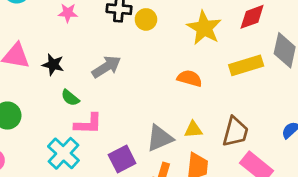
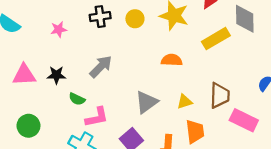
yellow circle: (146, 19) -> (135, 19), moved
gray triangle: (160, 138) -> (146, 102), moved

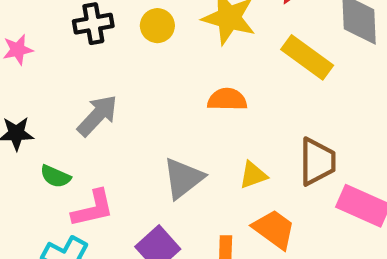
yellow rectangle: (216, 39) -> (307, 57), turned 68
orange trapezoid: (195, 132) -> (274, 229), turned -45

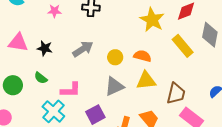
yellow circle: (157, 26) -> (115, 57), moved
yellow triangle: (253, 175) -> (146, 80), moved, size x1.5
green semicircle: (55, 176) -> (41, 78), moved

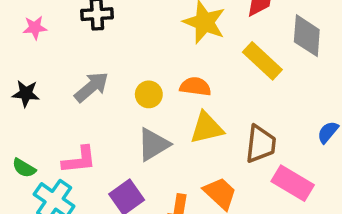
green semicircle: (41, 78) -> (24, 168), moved

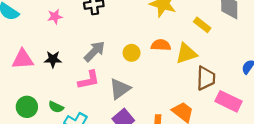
yellow rectangle: (262, 61) -> (202, 25), size x0.7
yellow triangle: (207, 128) -> (186, 53), moved
gray triangle: (153, 145) -> (120, 89), moved
pink L-shape: (79, 160) -> (89, 80), moved

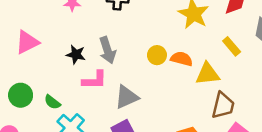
gray arrow: (94, 51) -> (107, 50), turned 105
yellow circle: (132, 53) -> (157, 55), moved
pink triangle: (23, 59) -> (27, 42), turned -35
black star: (53, 59) -> (76, 55), moved

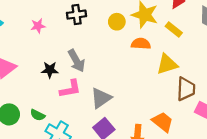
yellow rectangle: (232, 46) -> (174, 30), moved
yellow circle: (157, 55) -> (117, 22), moved
orange semicircle: (182, 59) -> (141, 44), moved

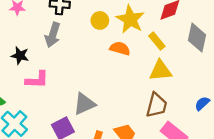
gray arrow: (76, 61) -> (53, 35), moved, turned 35
yellow triangle: (167, 64) -> (161, 71), moved
gray triangle: (101, 98) -> (84, 104), moved

